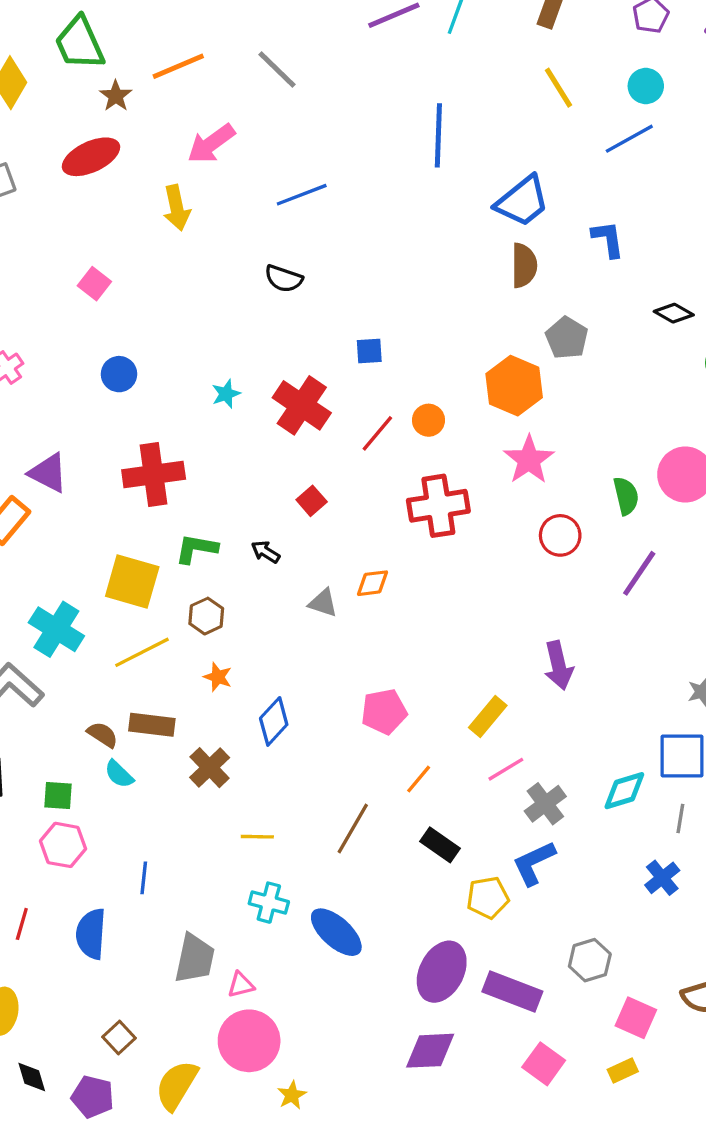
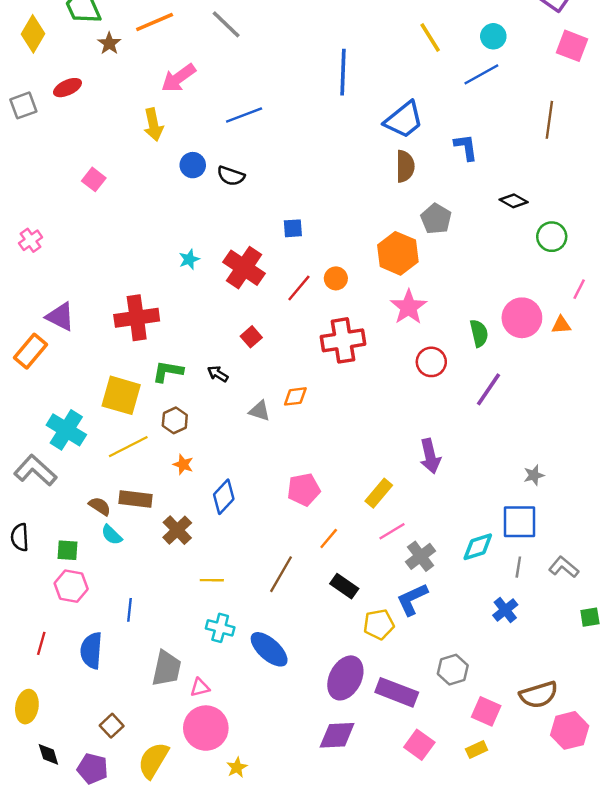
red ellipse: (91, 157) -> (68, 88), moved, size x0.7
blue circle: (119, 374) -> (193, 165), moved

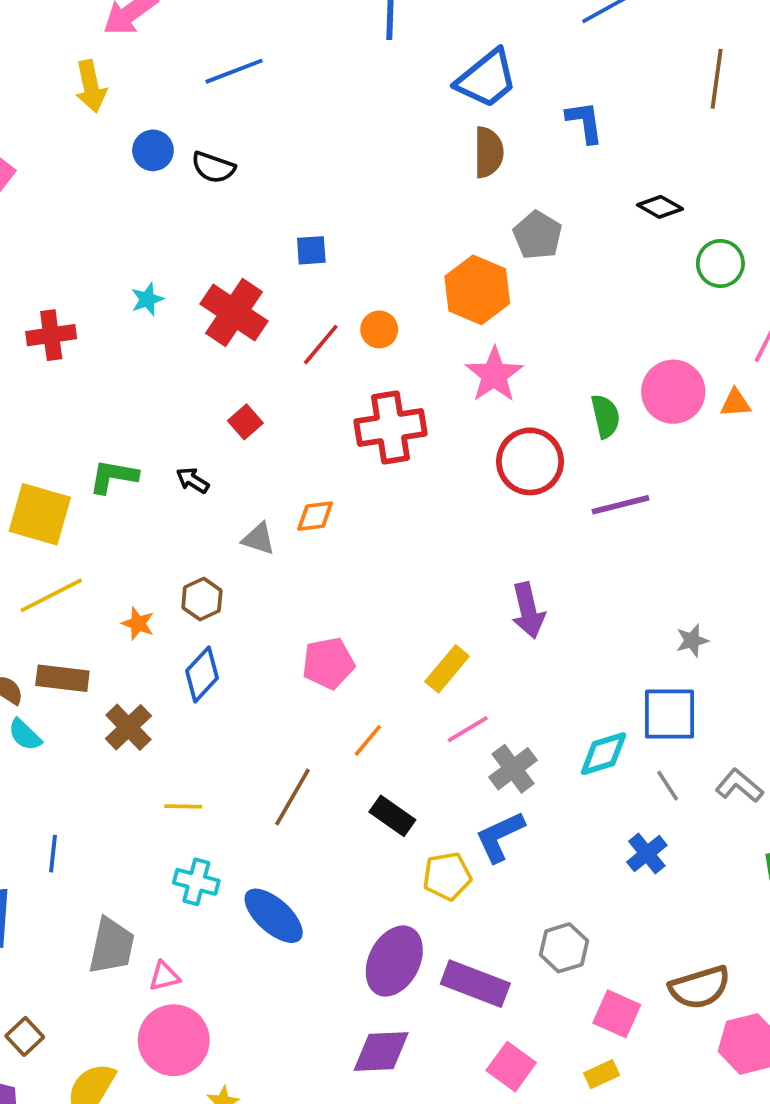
red cross: (137, 318) -> (51, 335), moved, size x0.7
red circle: (431, 362) -> (530, 461), size x1.4
purple line: (489, 389) -> (620, 505), turned 42
brown hexagon: (175, 420) -> (202, 599), moved
gray line: (518, 567) -> (668, 786), turned -42

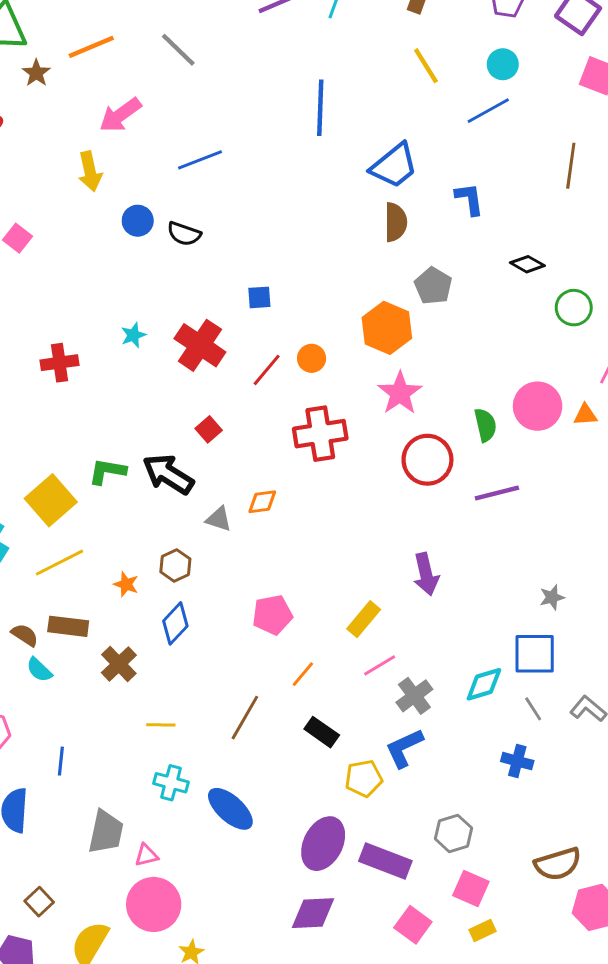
black arrow: (193, 480) -> (168, 474), size x2.0
yellow square: (40, 514) -> (51, 500), turned 33
blue cross: (647, 854) -> (517, 761), turned -36
pink square: (617, 1014) -> (471, 889), moved

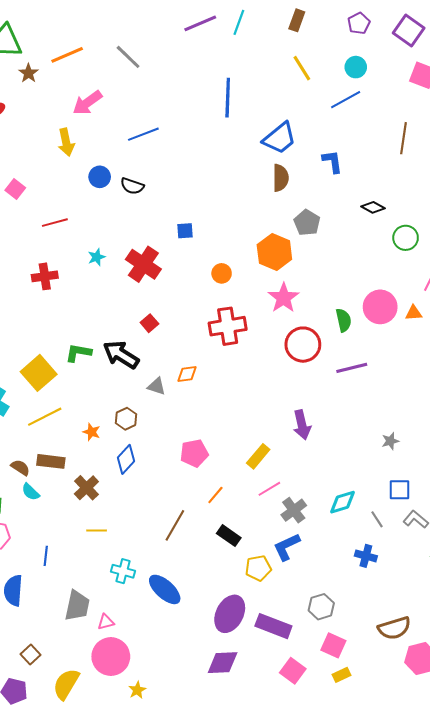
red line: (267, 370) -> (55, 223), moved, turned 35
blue square: (535, 654) -> (399, 490), moved, size x0.7
yellow line: (161, 725) -> (97, 531), moved

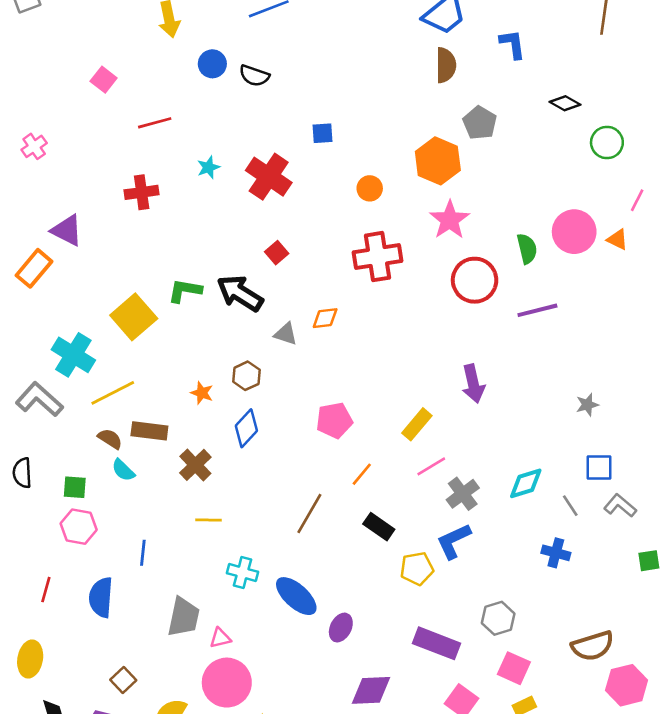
orange triangle: (414, 313) -> (617, 240), turned 30
yellow line: (45, 417) -> (113, 393), moved
purple ellipse: (230, 614) -> (341, 628), moved, size x0.6

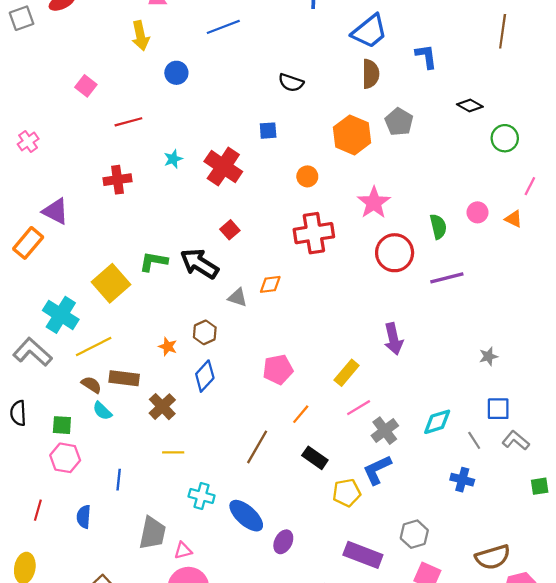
black semicircle: (254, 76) -> (291, 83), moved
orange hexagon: (438, 161) -> (352, 135), moved
pink circle: (574, 232) -> (477, 212), size x0.6
blue semicircle: (101, 597) -> (84, 517), size x0.7

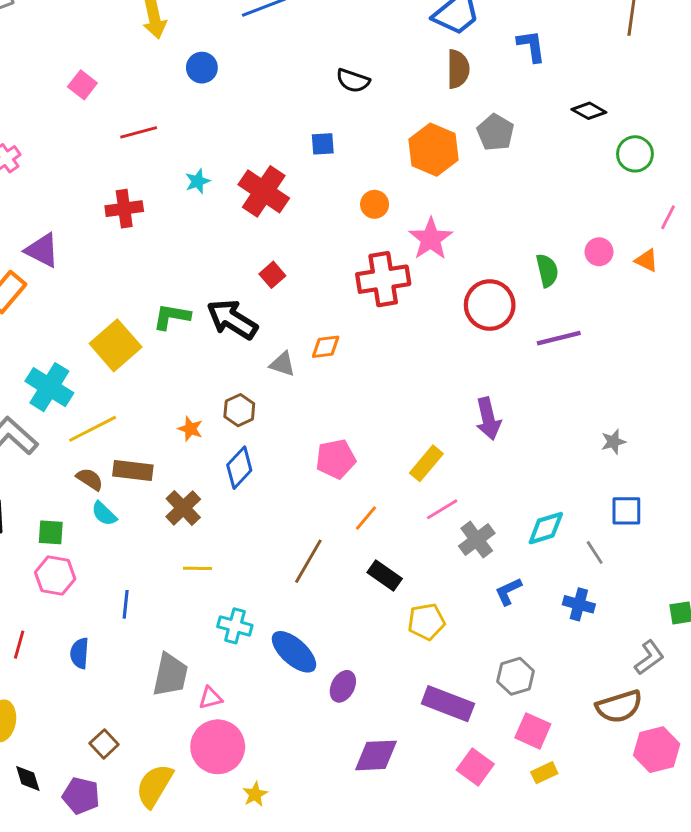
pink star: (374, 203) -> (431, 239), moved
gray L-shape: (516, 440) -> (649, 658), moved, turned 104
blue L-shape: (377, 470) -> (508, 591), moved, size x0.7

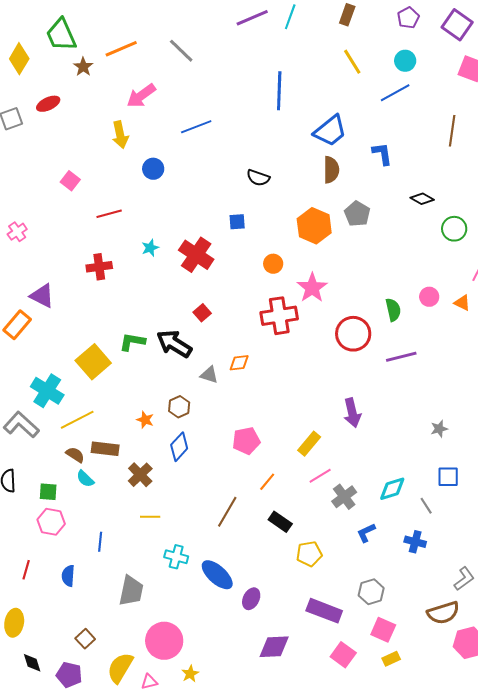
pink triangle: (211, 698) -> (149, 682), moved

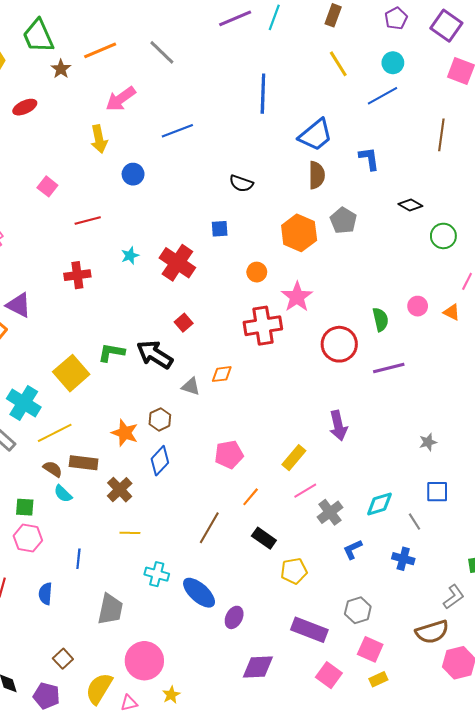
orange star: (145, 420) -> (125, 433), size x1.5

